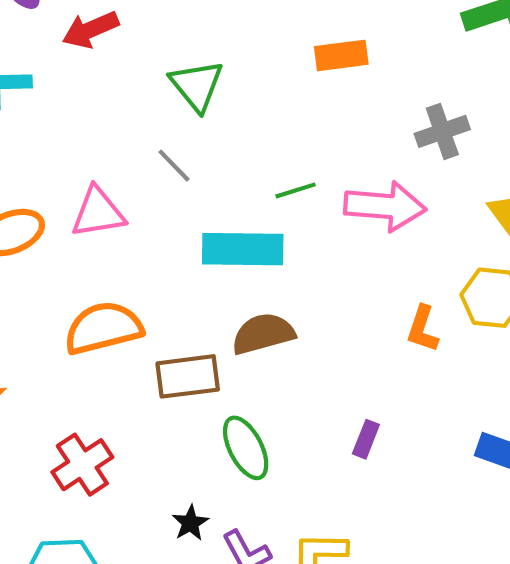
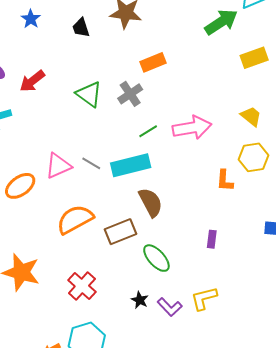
gray cross: (442, 131) -> (130, 94), moved
gray line: (174, 166) -> (91, 163), moved
brown semicircle: (263, 334) -> (151, 202), turned 92

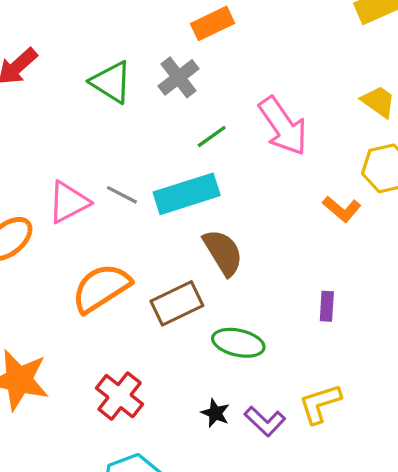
pink arrow: (192, 128) -> (283, 126), turned 69
orange L-shape: (225, 181) -> (342, 209), turned -50
green ellipse: (156, 258) -> (238, 343), turned -32

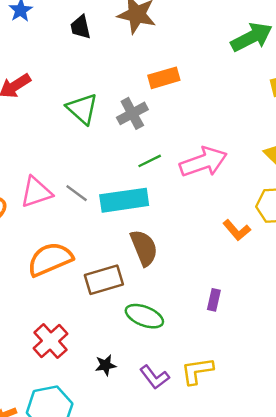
pink arrow: (283, 126) -> (203, 162), turned -84
black star: (215, 413) -> (106, 365), moved, turned 30

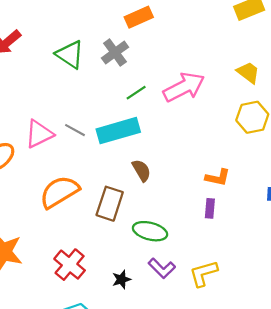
orange L-shape: (237, 230) -> (218, 177), moved, turned -30
brown semicircle: (144, 248) -> (141, 170), size x0.7
brown rectangle: (104, 280) -> (110, 204), turned -48
purple L-shape: (154, 377) -> (162, 268), moved

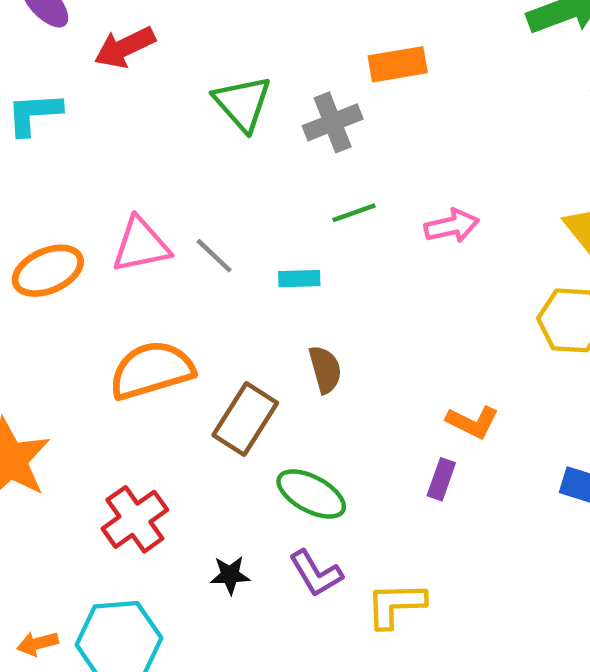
pink arrow: (184, 87) -> (452, 226), size x0.6
cyan rectangle: (118, 131) -> (299, 279), size x0.5

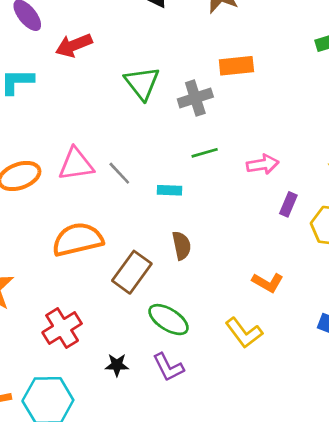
purple rectangle: (441, 479) -> (288, 204), moved
yellow L-shape: (396, 605) -> (244, 333), moved, turned -129

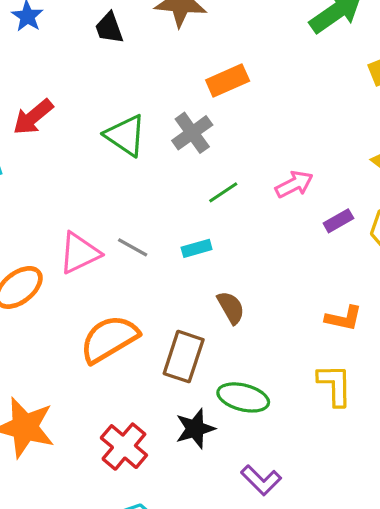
purple rectangle: (288, 204) -> (338, 221), turned 55
yellow L-shape: (244, 333) -> (335, 385), turned -126
black star: (117, 365) -> (195, 429), moved, size x1.4
purple L-shape: (168, 367) -> (261, 480), moved

